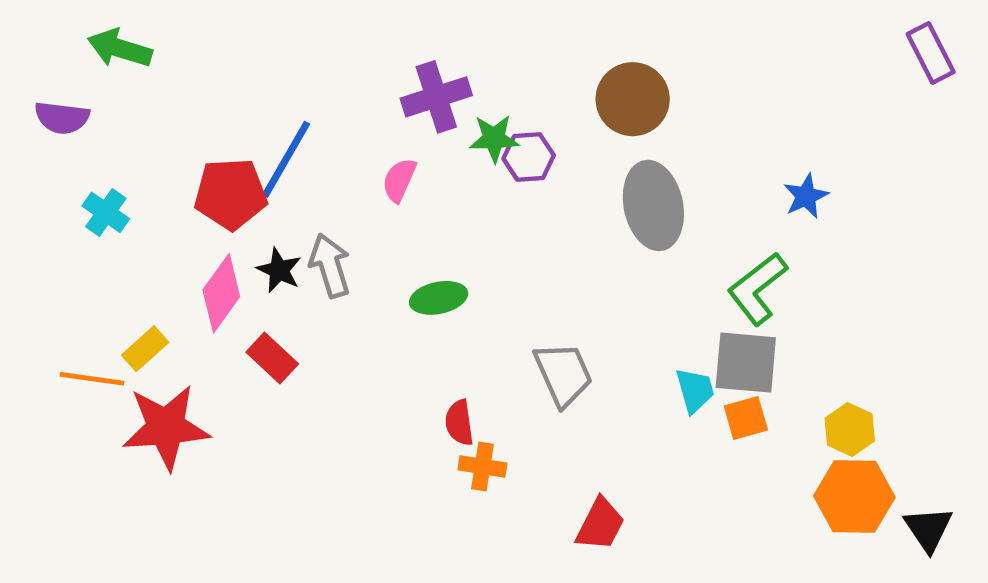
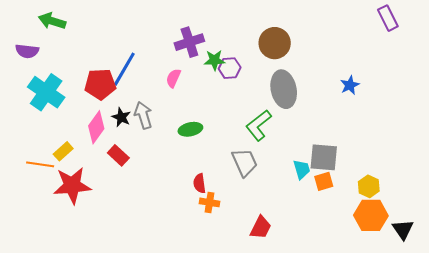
purple rectangle: (931, 53) -> (388, 18), moved
cyan cross: (106, 212) -> (46, 92), size x1.8
green L-shape: (757, 289) -> (259, 125), moved

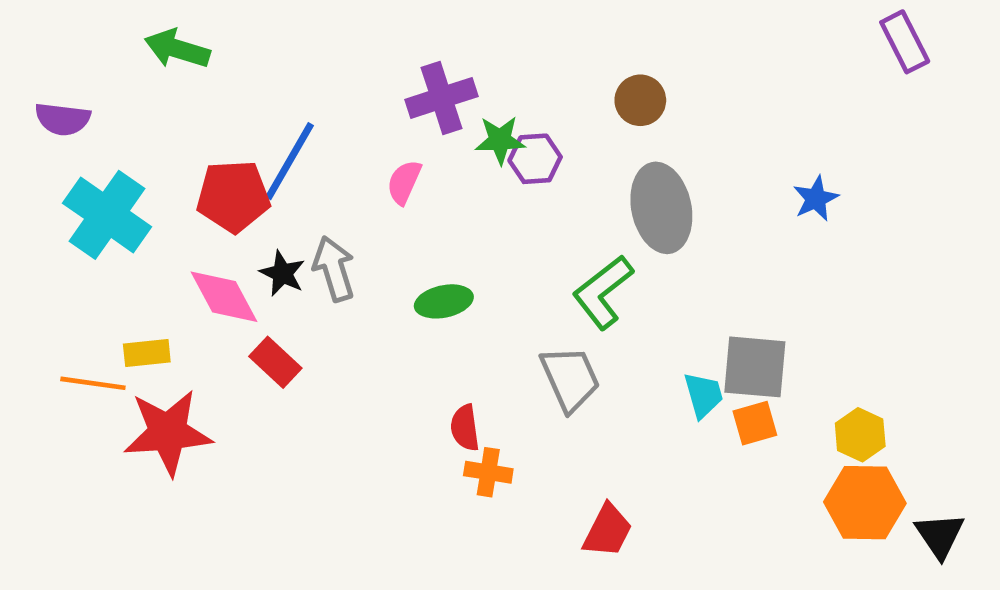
green arrow: (52, 21) -> (177, 49), moved
brown circle: (275, 43) -> (640, 100), size x0.7
pink diamond: (96, 127) -> (224, 297), turned -64
yellow rectangle: (63, 151) -> (147, 353), turned 36

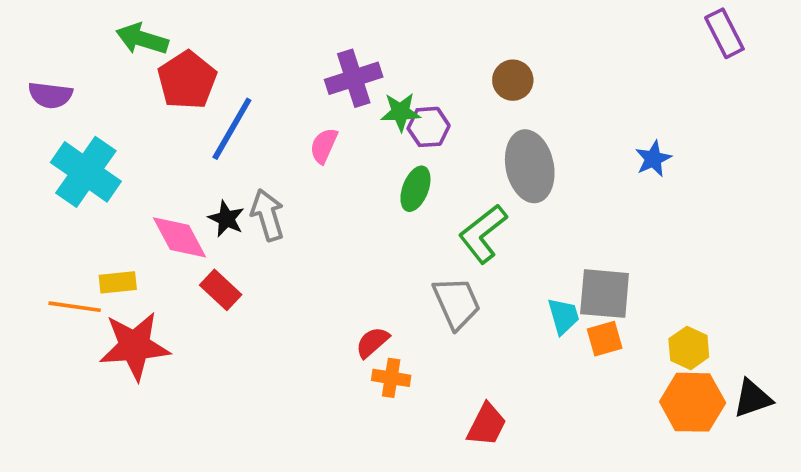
red pentagon: (233, 196) -> (187, 80), moved, turned -30
green ellipse: (444, 301) -> (415, 189), moved, turned -57
red semicircle: (465, 428) -> (372, 342), turned 57
black triangle: (940, 535) -> (753, 398), moved, turned 45

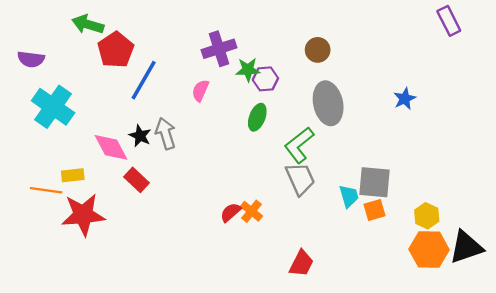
gray trapezoid: (457, 303) -> (300, 179), moved
orange cross: (391, 378) -> (251, 211), moved, turned 30
black triangle: (753, 398) -> (466, 247), size x1.4

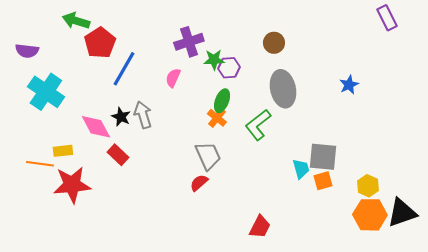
gray trapezoid: (300, 179) -> (208, 156), moved
orange cross: (251, 211) -> (217, 118), moved

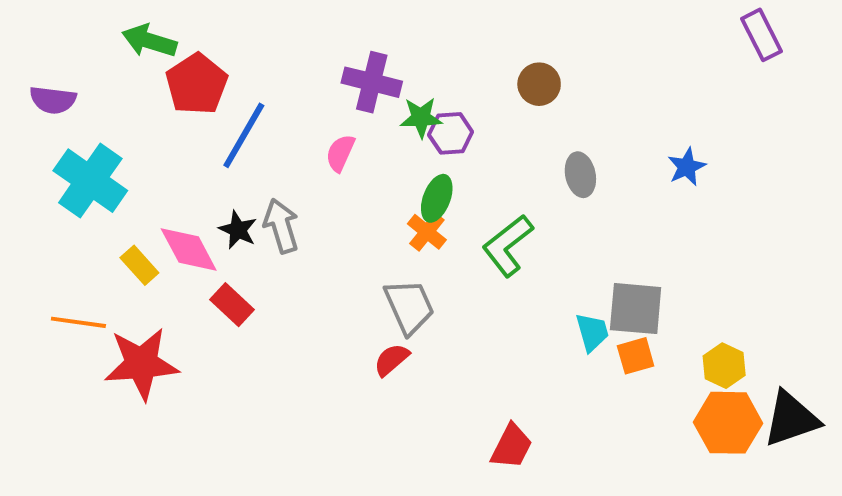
purple cross: (189, 42) -> (372, 82), turned 32
gray ellipse: (283, 89) -> (580, 175), moved, size x0.6
yellow rectangle: (63, 151) -> (139, 265), moved, turned 54

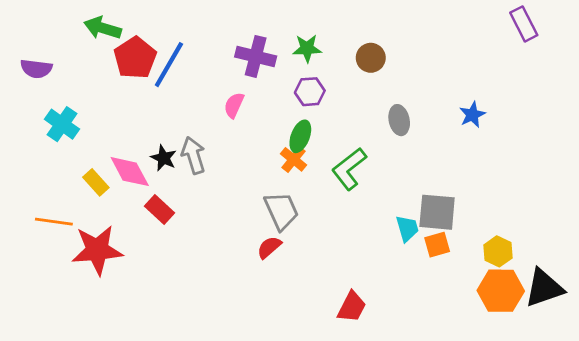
green star: (421, 118) -> (307, 48), moved
blue line: (244, 135) -> (169, 65), moved
cyan cross: (90, 181) -> (62, 124), size x0.7

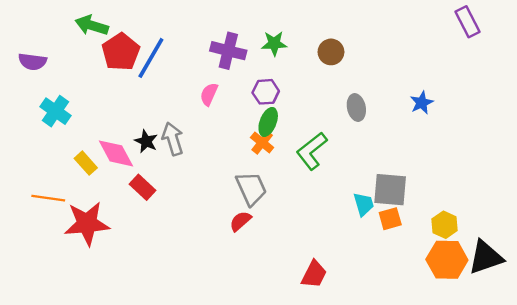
purple hexagon: (310, 92) -> (266, 92), moved

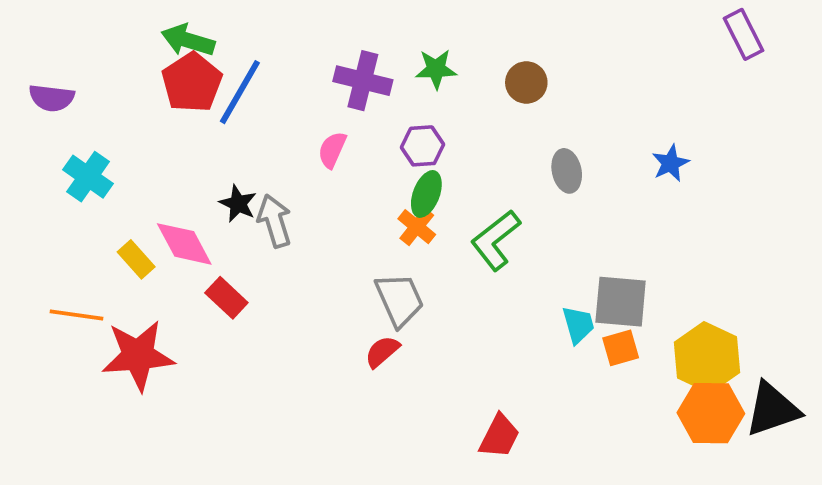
green arrow: (92, 25) -> (188, 40), moved
black star: (146, 141) -> (238, 204), moved
yellow hexagon: (445, 225) -> (707, 357), size x1.6

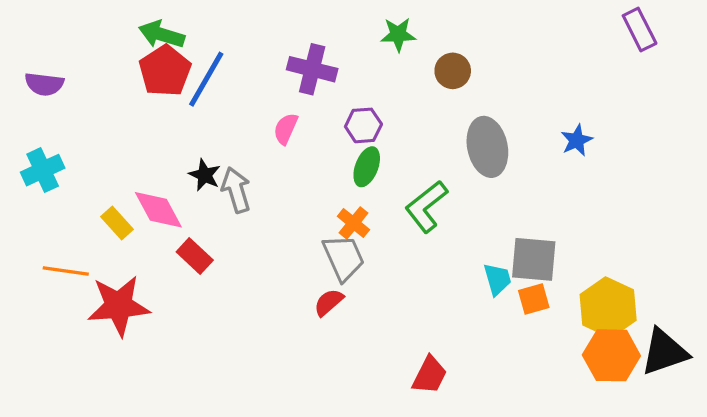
green star: (436, 69) -> (398, 34), moved
gray ellipse: (567, 171) -> (487, 147), size x1.6
cyan cross: (88, 177) -> (43, 170), moved, turned 30
orange cross: (417, 227) -> (353, 223), moved

